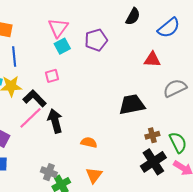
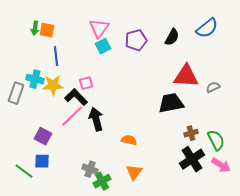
black semicircle: (133, 16) -> (172, 37), moved
red triangle: (152, 59) -> (186, 76), moved, size x1.5
pink square: (52, 76) -> (86, 83), moved
gray semicircle: (175, 88) -> (213, 87), size x0.6

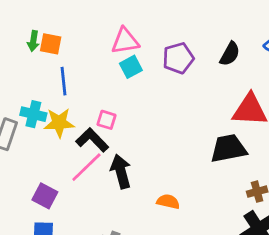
pink triangle: (99, 28) -> (125, 41), turned 45
pink square: (86, 83) -> (106, 120), turned 32

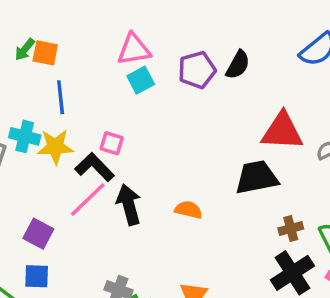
green arrow: (33, 41) -> (25, 49), turned 30
black semicircle: (230, 54) -> (238, 65), moved
orange semicircle: (168, 202) -> (188, 210), moved

